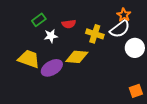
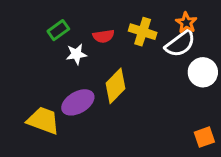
yellow cross: (95, 34) -> (143, 32), moved
yellow diamond: (77, 57) -> (115, 86), turned -50
yellow trapezoid: (29, 59) -> (43, 120), moved

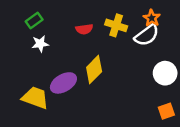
green rectangle: (58, 30) -> (34, 20), moved
white star: (76, 54) -> (40, 44), moved
white circle: (203, 72) -> (165, 73), moved

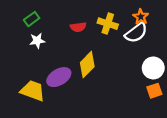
orange square: (166, 111) -> (154, 91), moved

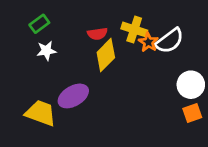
orange star: (141, 17) -> (148, 42), moved
yellow diamond: (87, 65) -> (106, 55), moved

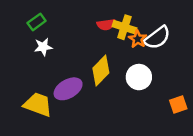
red semicircle: (97, 34) -> (106, 25), moved
yellow diamond: (106, 55) -> (101, 70), moved
white circle: (191, 85) -> (139, 77), moved

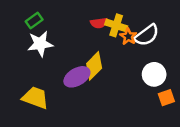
white star: (43, 47) -> (40, 44), size x1.5
white circle: (139, 77) -> (154, 74), moved
purple ellipse: (68, 89) -> (77, 77), moved

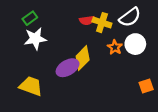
white semicircle: (147, 35) -> (130, 17), moved
orange star: (128, 36) -> (115, 47), moved
white circle: (154, 74) -> (135, 44), moved

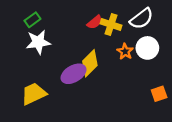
red semicircle: (87, 20) -> (95, 22), turned -32
yellow trapezoid: (31, 86) -> (34, 94), turned -45

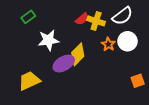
white star: (38, 42) -> (48, 40), moved

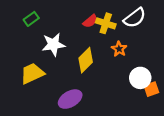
white circle: (127, 41) -> (140, 78), moved
purple ellipse: (64, 64) -> (70, 99), moved
yellow trapezoid: (29, 81) -> (32, 73), moved

